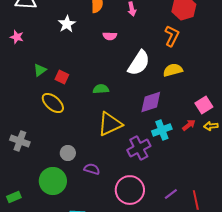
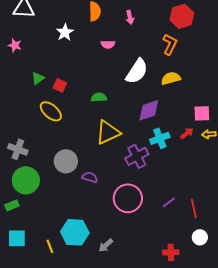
pink square: (204, 105) -> (202, 113), turned 30
gray circle: (68, 153) -> (66, 161), size x1.5
green circle: (53, 181) -> (26, 180), moved

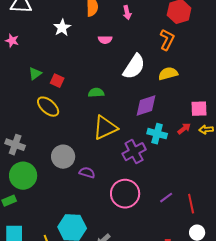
cyan cross: (160, 138) -> (157, 134), turned 36

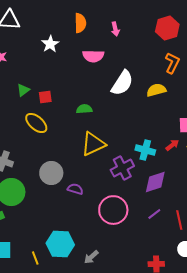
pink semicircle: (105, 40) -> (93, 56), size x1.5
orange L-shape: (167, 40) -> (172, 63), moved
red square: (57, 81) -> (45, 97), turned -32
purple diamond: (146, 106) -> (155, 182), moved

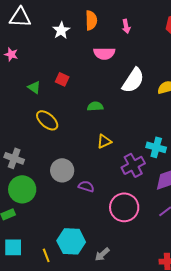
white star: (50, 44) -> (61, 30), moved
green triangle: (23, 90) -> (34, 87), turned -48
red square: (45, 97) -> (62, 79), moved, turned 32
yellow triangle: (93, 144) -> (104, 141), size x0.6

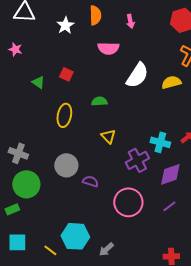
yellow ellipse: (47, 120) -> (64, 115), moved, turned 60
yellow triangle: (104, 141) -> (108, 136), turned -49
yellow line: (46, 255) -> (50, 250), turned -32

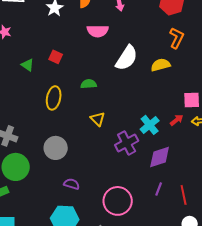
cyan cross: (160, 142) -> (150, 125), turned 36
purple semicircle: (90, 181) -> (72, 184), moved
pink circle: (128, 202) -> (118, 201), moved
purple line: (169, 206) -> (159, 189), turned -32

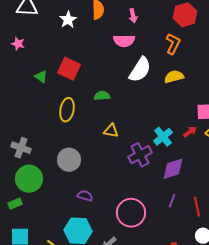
pink semicircle: (98, 31) -> (124, 41), moved
orange L-shape: (177, 38) -> (173, 44), moved
red square: (56, 57) -> (69, 69), size x1.6
yellow triangle: (98, 119) -> (111, 131), turned -35

